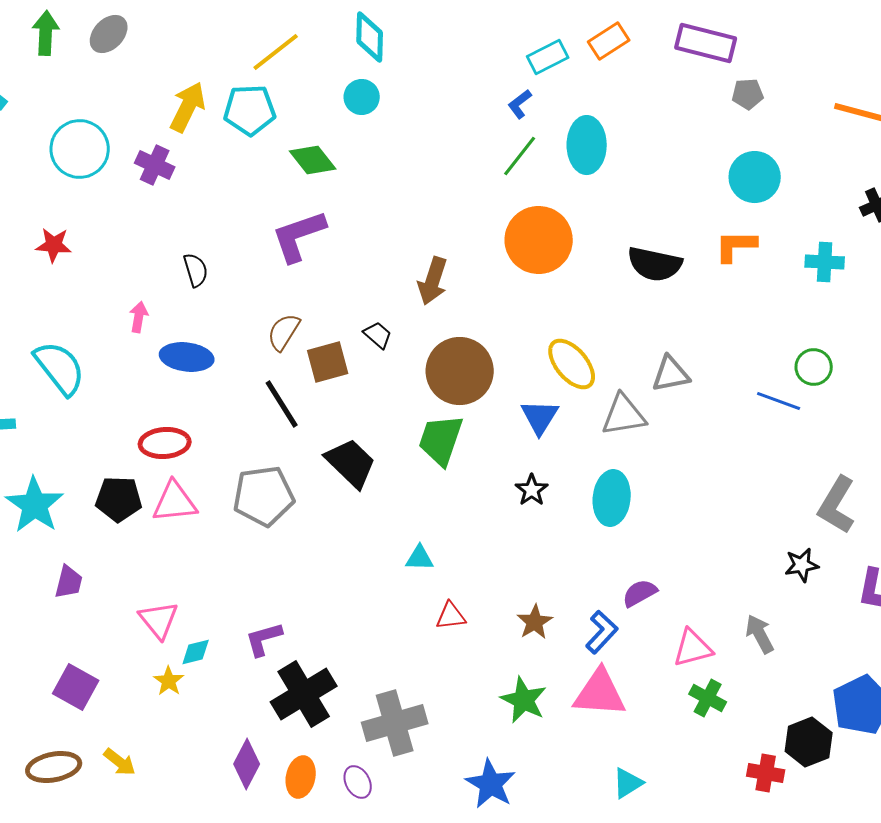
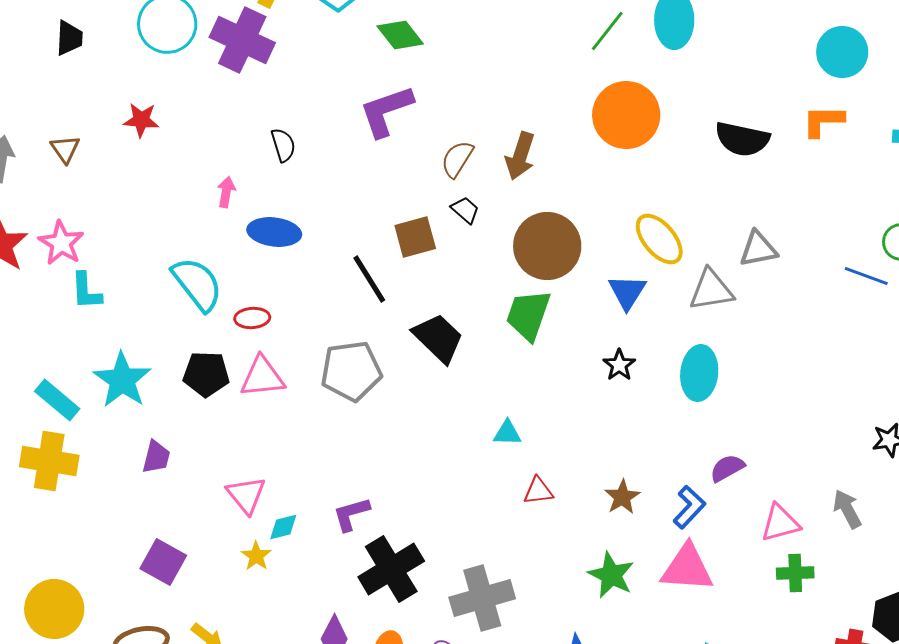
purple cross: (155, 165) -> (242, 40), size x1.6
brown semicircle: (284, 332) -> (457, 159), moved
cyan semicircle: (60, 368) -> (197, 284), moved
red ellipse: (165, 443) -> (252, 318), size x0.7
green cross: (708, 698) -> (795, 573), turned -30

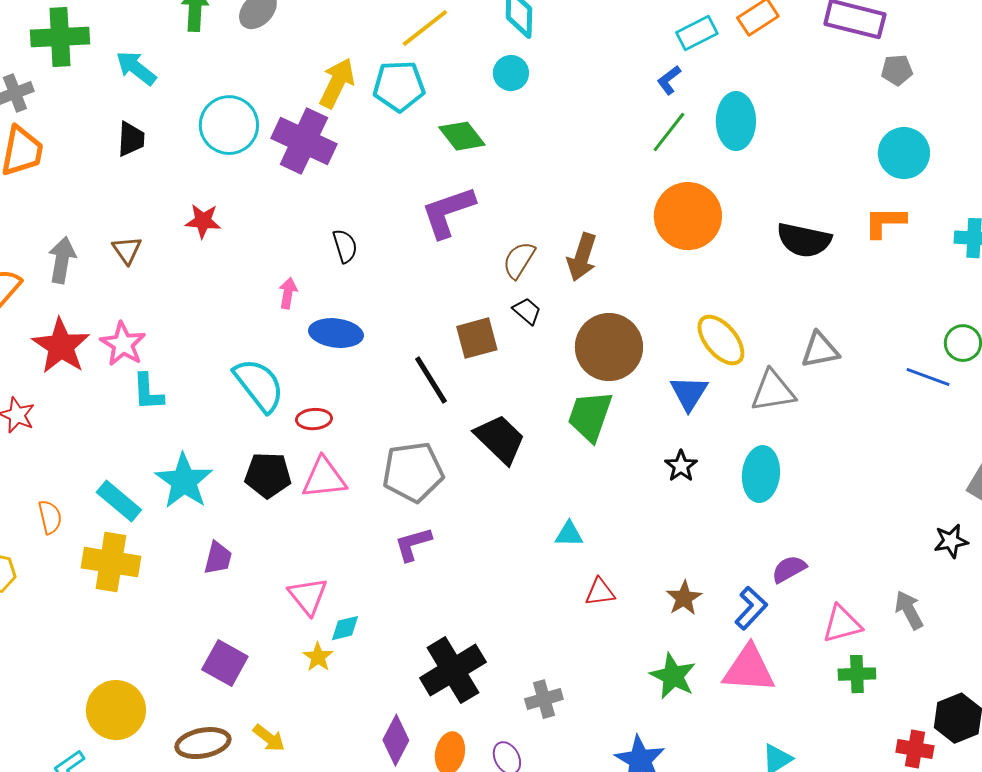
purple L-shape: (351, 514) -> (413, 544), moved
gray cross: (482, 598) -> (544, 699), size x0.6

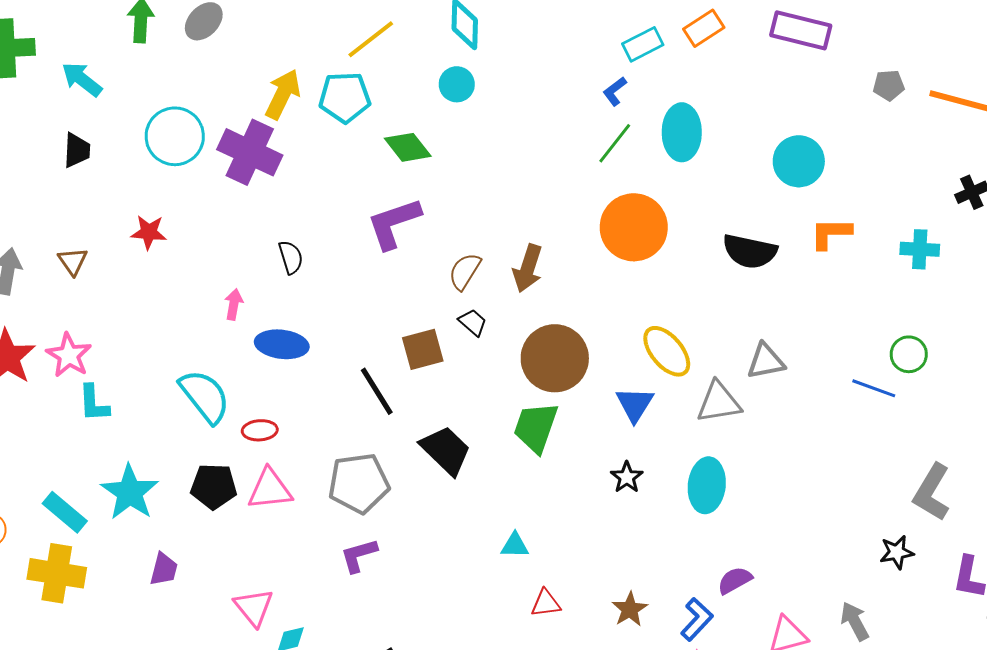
gray pentagon: (897, 70) -> (889, 85), moved
cyan circle: (904, 153) -> (799, 161), moved

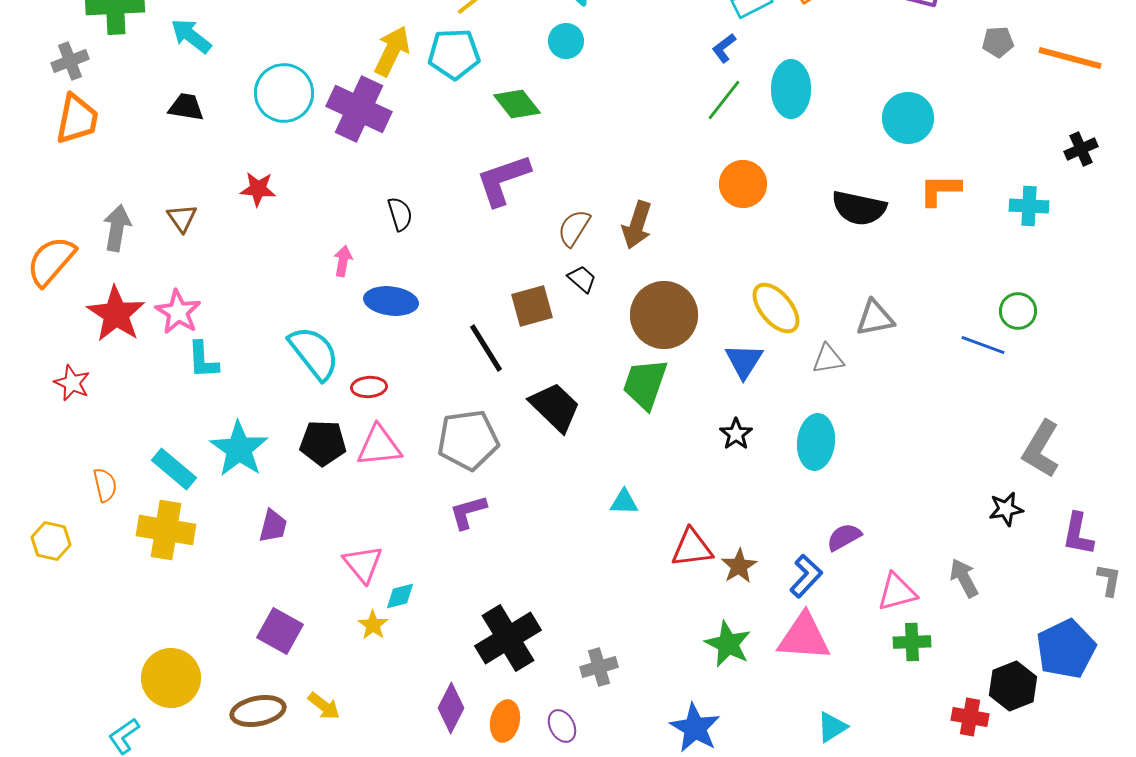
black trapezoid: (77, 150) -> (186, 107), turned -84
orange circle: (634, 227) -> (743, 184), size x0.7
gray triangle: (719, 402) -> (828, 359), size x0.7
red triangle: (546, 603) -> (692, 548), moved, size x1.4

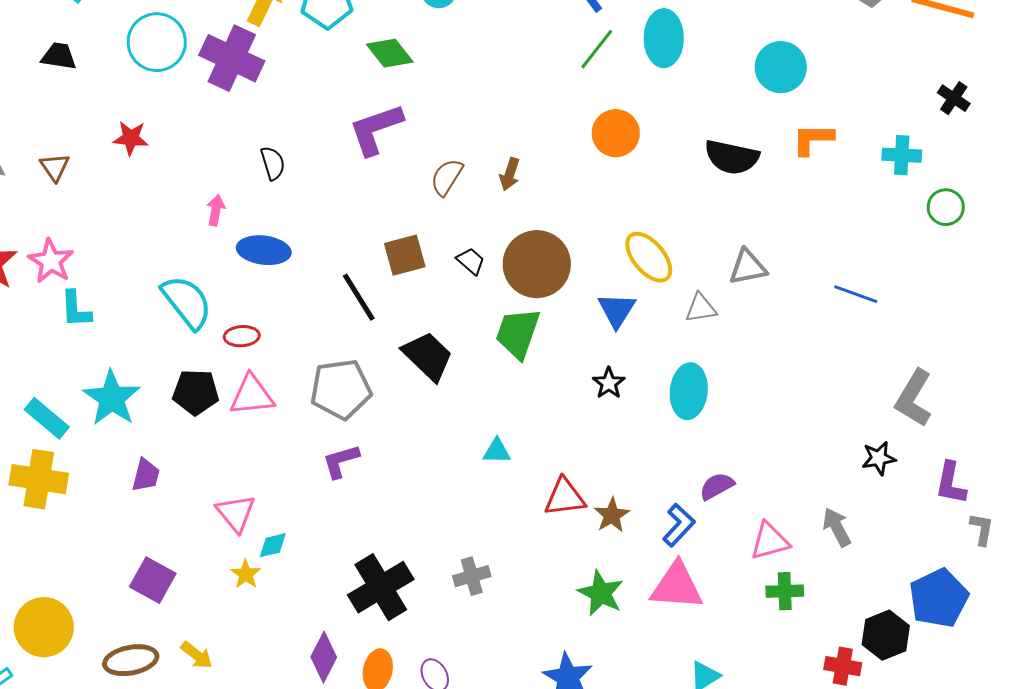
black cross: (1081, 149) -> (954, 98), turned -32
brown arrow: (637, 225) -> (510, 174), size x0.7
black trapezoid: (582, 279) -> (471, 261), moved
green circle: (1018, 311) -> (946, 207), moved
gray cross: (599, 667) -> (472, 576), moved

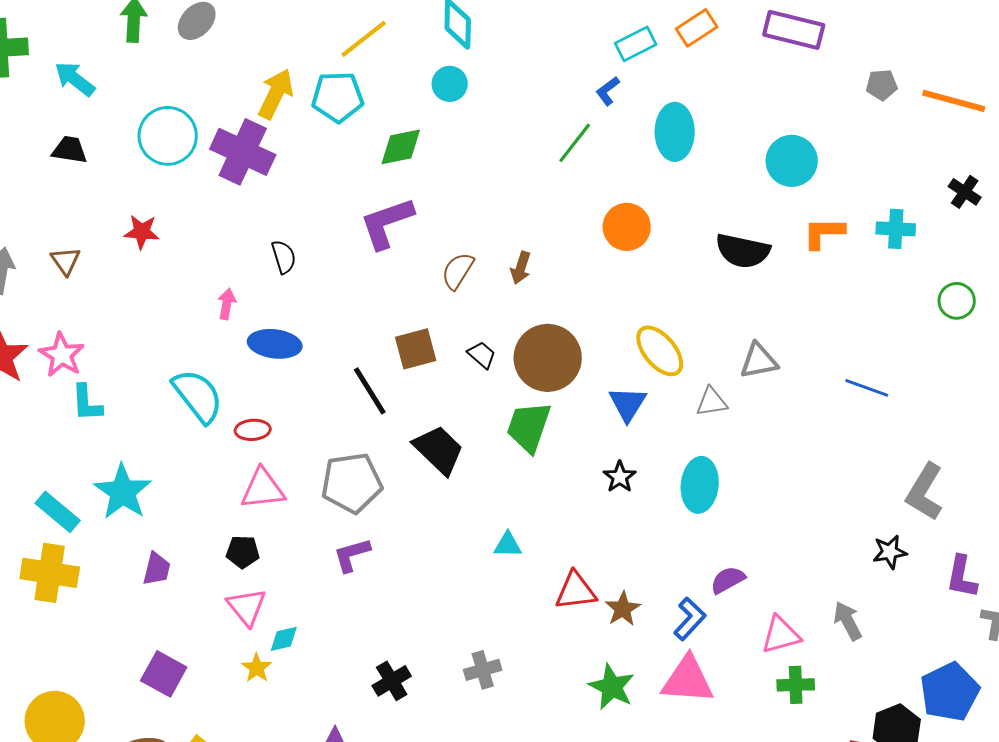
green line: (597, 49) -> (575, 143), moved
green diamond: (390, 53) -> (401, 147), turned -63
cyan cross: (902, 155) -> (896, 229), moved
black pentagon: (196, 392) -> (243, 552), moved, size x0.7
black cross: (381, 587) -> (392, 681), size x0.6

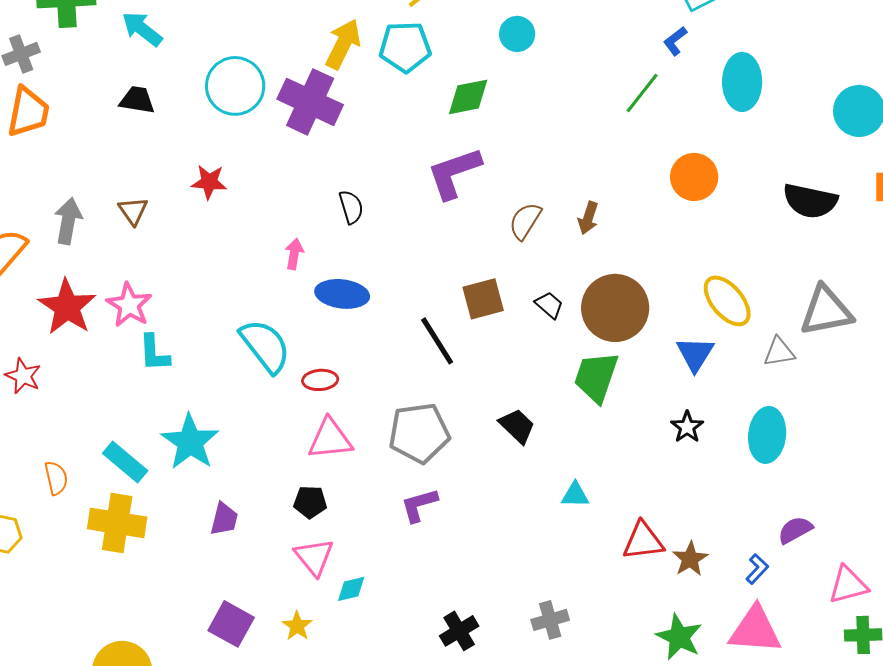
gray triangle: (759, 361) -> (826, 311), size x1.4
black trapezoid: (439, 450) -> (517, 426), moved, size x0.7
blue L-shape: (690, 619) -> (757, 569), size x0.7
yellow star: (257, 668) -> (297, 626), moved

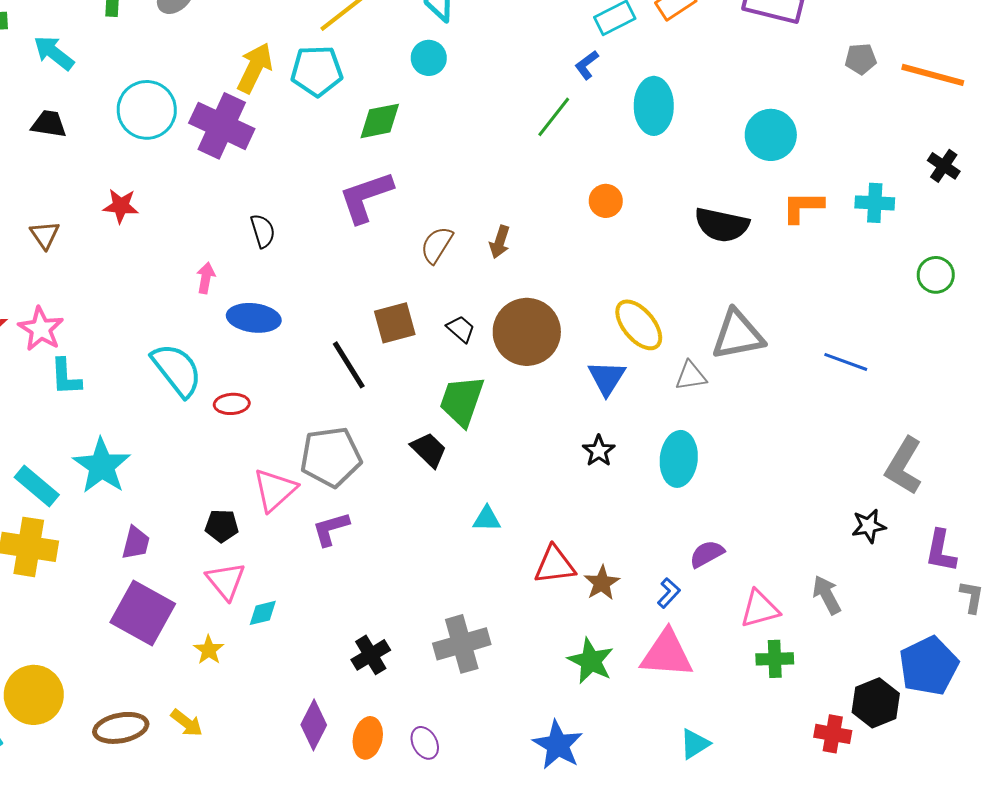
orange circle: (694, 177) -> (606, 201), size x0.7
green trapezoid: (596, 377) -> (462, 401), moved
pink triangle: (330, 439) -> (275, 490), moved, turned -36
gray cross: (550, 620) -> (462, 644), size x1.5
purple square: (231, 624) -> (143, 613), moved, size x1.4

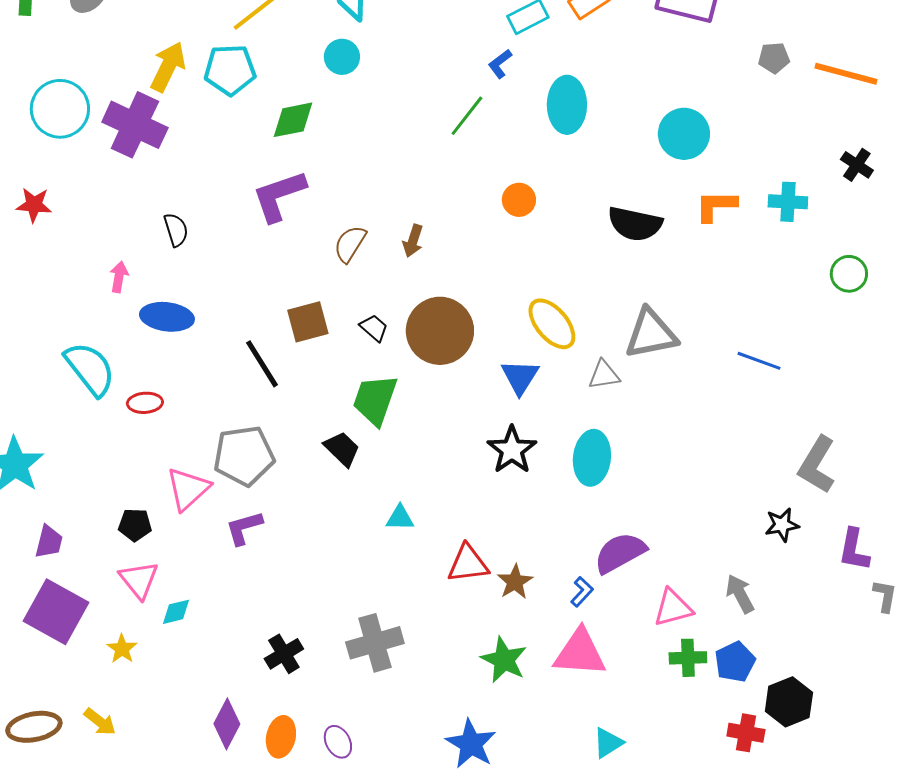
black star: (599, 451) -> (512, 450), size x1.5
purple semicircle: (707, 554) -> (620, 553), size x1.5
blue pentagon: (929, 666) -> (735, 662), moved, size x0.7

